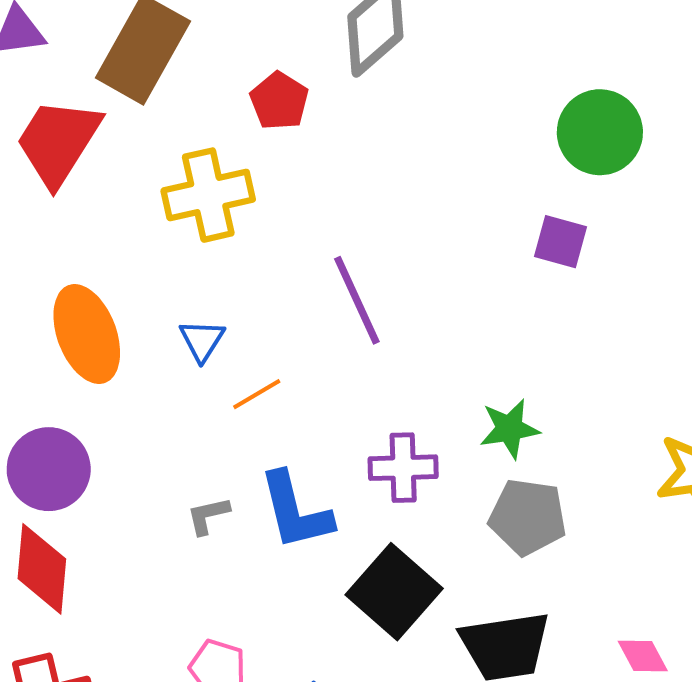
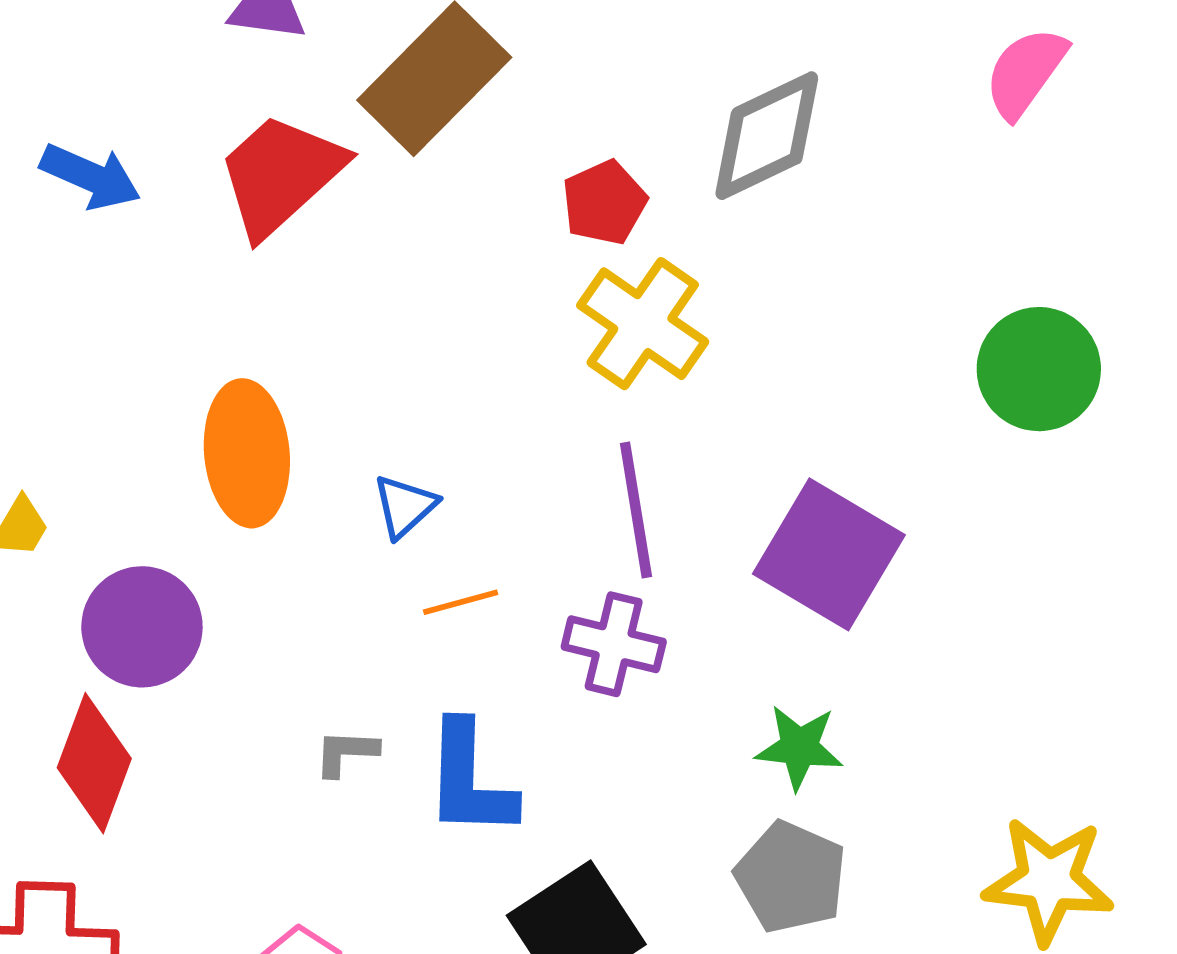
yellow cross: (208, 195) -> (643, 324), moved, turned 32
purple square: (561, 242) -> (829, 554), moved, size x1.8
purple cross: (403, 468) -> (614, 644), moved

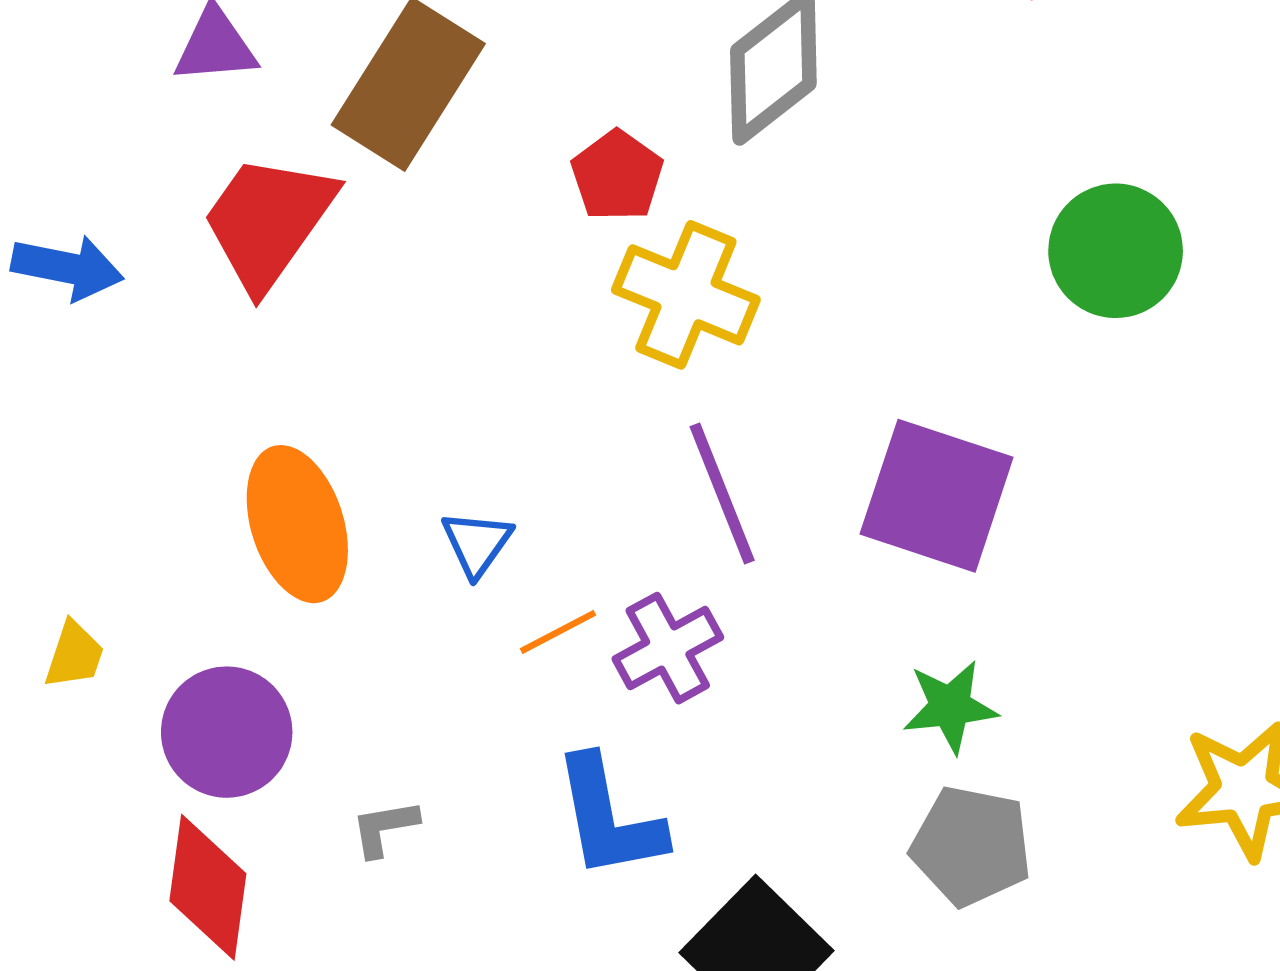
purple cross: (614, 644) -> (668, 648), moved, turned -30
gray L-shape: (346, 753) -> (385, 828), moved

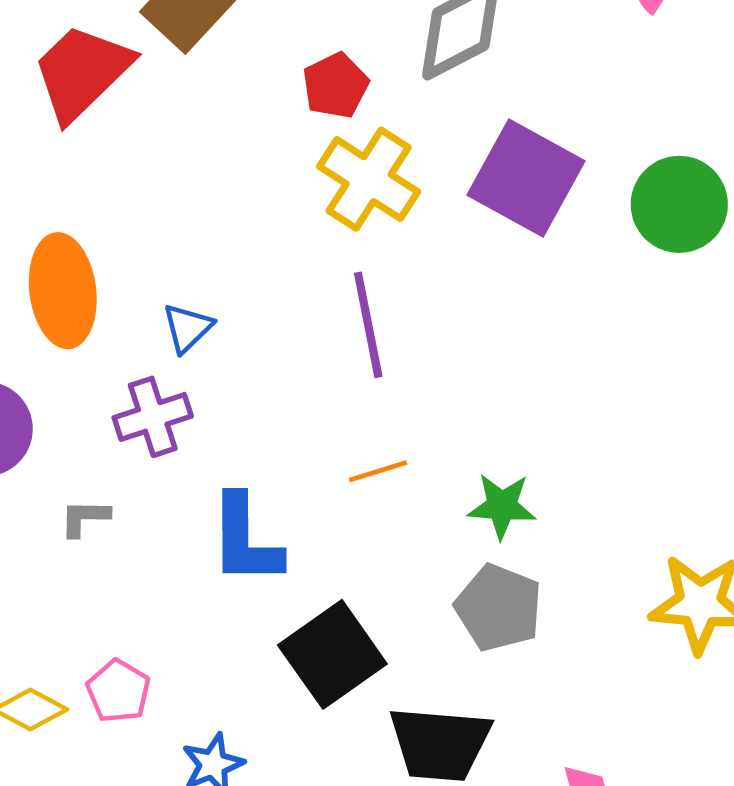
purple square: (937, 496) -> (526, 178), moved
orange line: (558, 632) -> (378, 471), moved
purple cross: (668, 648) -> (153, 417), moved

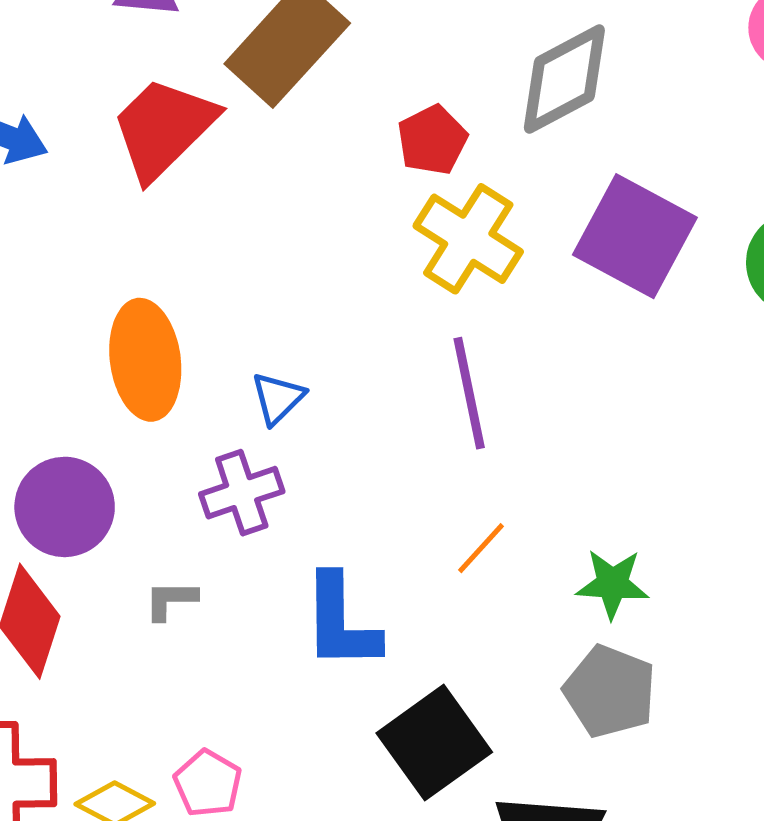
orange line: (378, 471) -> (481, 548), turned -30

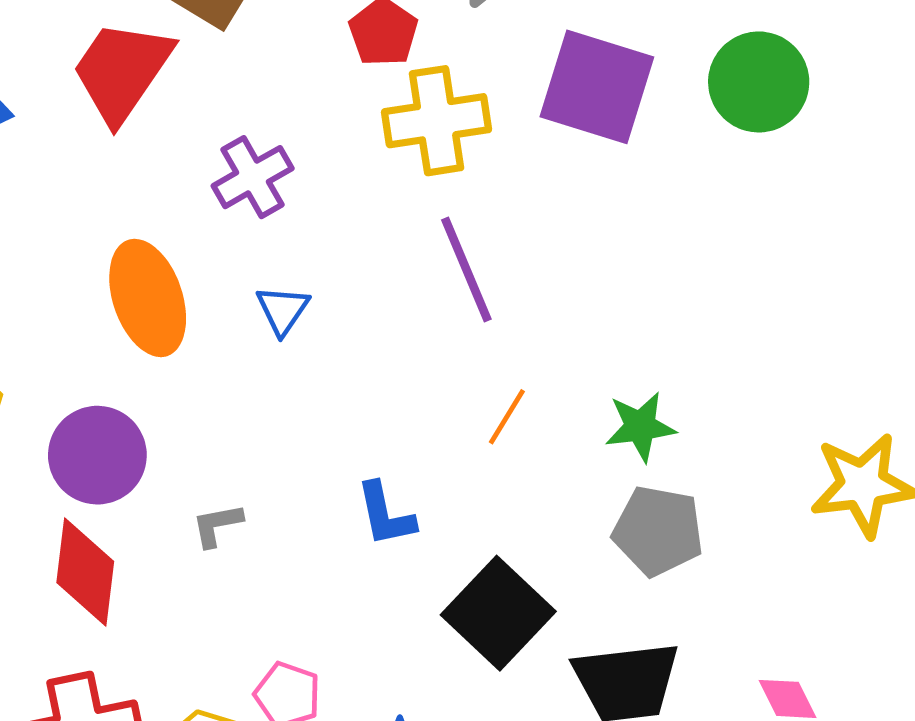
yellow cross: (468, 239) -> (437, 121), turned -30
purple cross: (242, 493) -> (253, 177), moved
blue L-shape: (341, 622) -> (385, 514), size x0.7

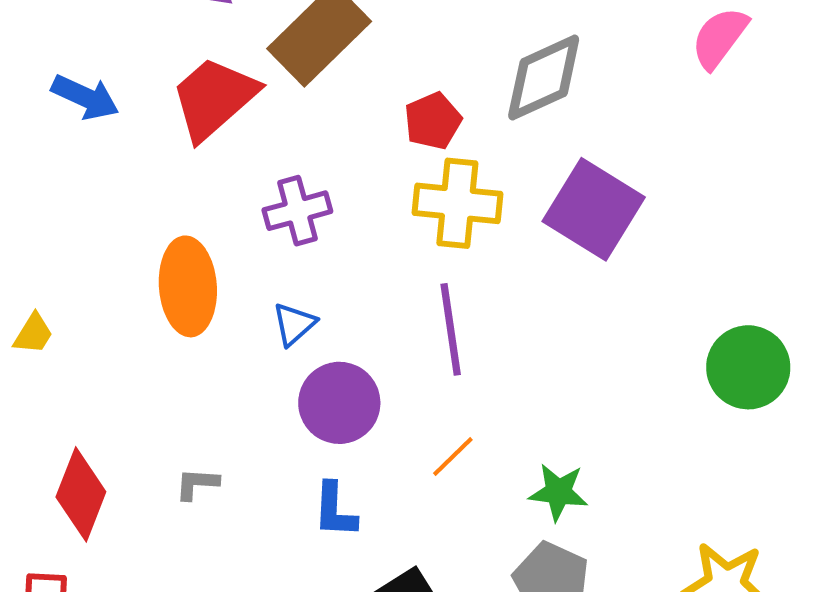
green circle: (759, 82) -> (748, 367), moved
purple circle: (97, 455) -> (339, 403), moved

